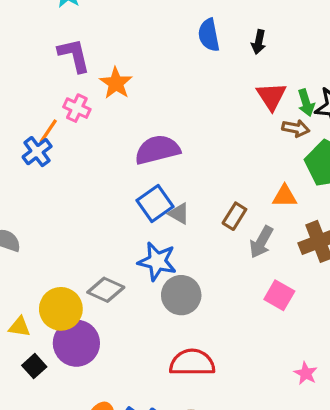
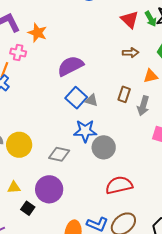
brown arrow: (296, 128) -> (131, 53), moved
yellow circle: (61, 309) -> (19, 145), moved

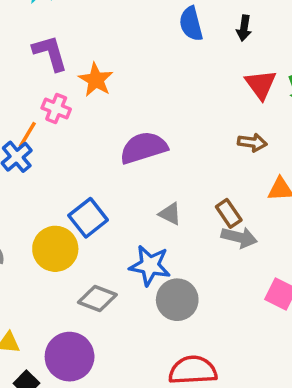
brown rectangle: (124, 94) -> (229, 213), turned -63
blue square: (76, 98) -> (88, 218), moved
gray arrow: (143, 106) -> (239, 237), moved, turned -102
yellow circle: (19, 145) -> (55, 249), moved

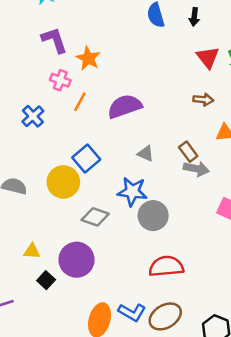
orange line: (27, 135) -> (80, 102), moved

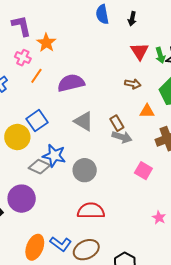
gray triangle: (146, 154) -> (84, 121), size x1.5
blue star: (132, 192) -> (54, 156), moved

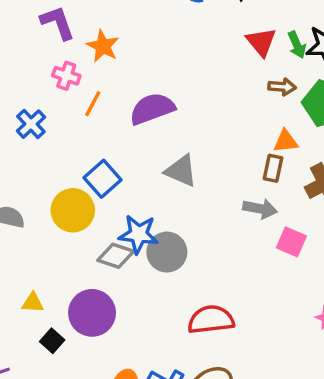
brown arrow: (133, 84) -> (282, 87), moved
brown rectangle: (117, 123) -> (273, 168), moved, turned 49
gray arrow: (122, 137) -> (260, 209), moved
gray circle: (85, 170) -> (167, 252), moved

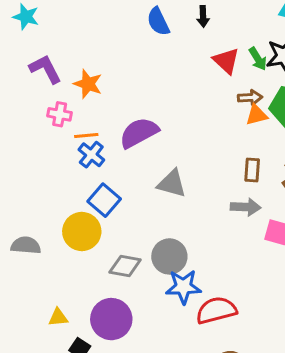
orange line: (93, 104) -> (86, 136), turned 65
blue cross: (31, 124) -> (91, 155), moved
orange triangle: (286, 141) -> (257, 115), moved
blue star: (138, 234) -> (183, 287), moved

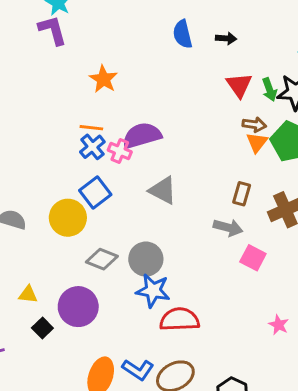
black arrow: (203, 16) -> (226, 38), turned -96
purple L-shape: (45, 69) -> (53, 30), moved
pink cross: (60, 114) -> (120, 151), moved
orange triangle: (257, 115) -> (257, 142), turned -50

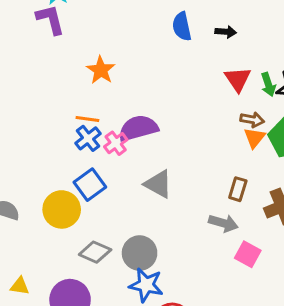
pink cross: (120, 151) -> (116, 143), turned 30

